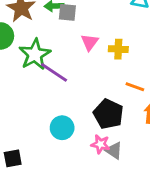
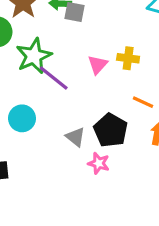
pink triangle: (90, 42) -> (98, 65), moved
cyan circle: (62, 128) -> (22, 118), moved
gray triangle: (114, 151) -> (76, 137), moved

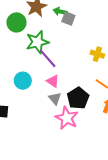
pink triangle: (98, 65) -> (53, 81), moved, turned -48
pink star: (99, 163) -> (67, 118), size x1.6

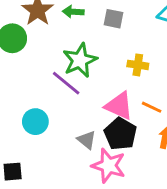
gray square: (68, 18) -> (113, 19), moved
green star: (37, 42) -> (80, 60), moved
pink triangle: (53, 81) -> (119, 106), moved, size x1.5

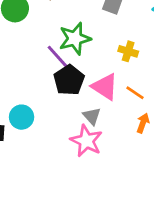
cyan circle: (35, 122) -> (22, 117), moved
black pentagon: (120, 134) -> (69, 80), moved
gray triangle: (87, 140) -> (92, 116), moved

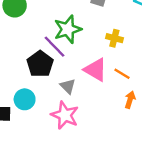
black pentagon: (69, 80) -> (40, 64), moved
gray triangle: (92, 116) -> (68, 86), moved
pink star: (86, 141) -> (65, 115), moved

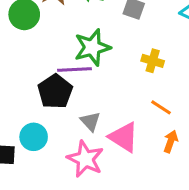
purple line: (54, 47) -> (74, 69), turned -50
pink triangle: (96, 70) -> (124, 137), moved

